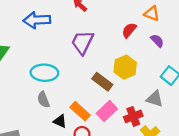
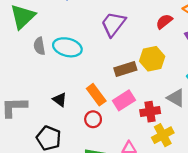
brown rectangle: (102, 82) -> (125, 69), turned -66
gray semicircle: (43, 100) -> (39, 46), moved
black triangle: (60, 121) -> (60, 100), moved

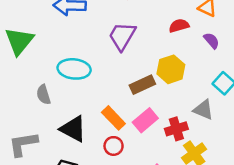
red semicircle: (164, 21) -> (179, 26), turned 30
gray semicircle: (39, 46) -> (44, 95), moved
black triangle: (60, 100) -> (73, 129), size x1.6

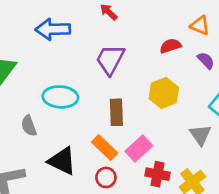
brown rectangle: (142, 85) -> (116, 112), moved, turned -65
gray triangle: (203, 110) -> (200, 135), turned 35
red cross: (176, 129) -> (158, 174), moved, turned 30

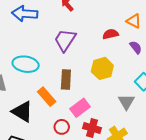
orange rectangle: (105, 148) -> (47, 97), moved
red circle: (106, 177) -> (62, 127), moved

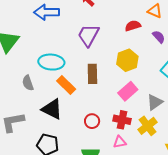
orange rectangle: (47, 97) -> (66, 85), moved
gray triangle: (126, 102) -> (155, 102), moved, turned 30
pink rectangle: (80, 108) -> (128, 91), moved

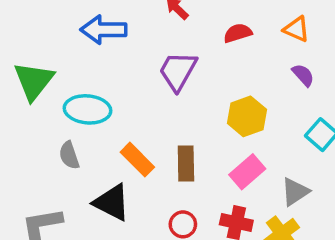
red semicircle: (133, 26) -> (238, 33), moved
cyan ellipse: (51, 62) -> (87, 109), moved
brown rectangle: (92, 74) -> (186, 163), moved

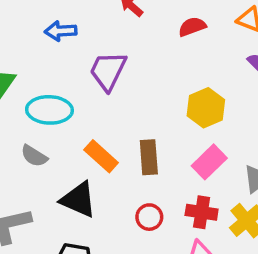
blue arrow: (104, 30) -> (61, 31), size x0.7
purple trapezoid: (178, 71) -> (108, 71), moved
gray semicircle: (69, 155) -> (34, 156), turned -36

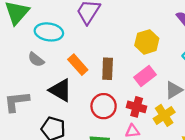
red circle: (149, 217) -> (104, 106), size x1.5

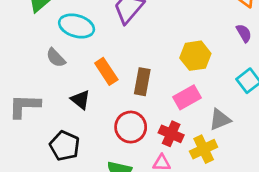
black triangle: (60, 90) -> (80, 100), size x0.7

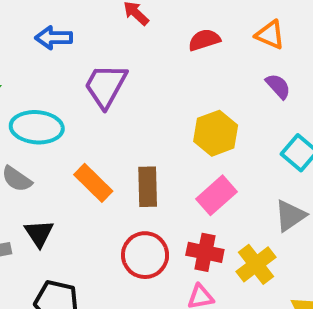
black triangle: (80, 100) -> (39, 233), moved, turned 30
gray triangle: (220, 120) -> (290, 216), moved

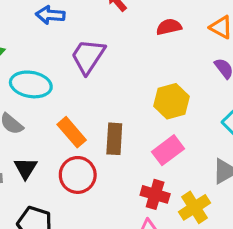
red circle: (145, 255) -> (78, 175), moved

